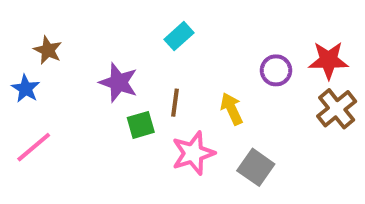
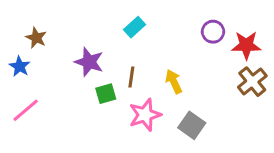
purple circle: (276, 70) -> (213, 32), moved

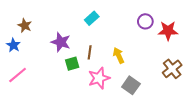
brown cross: (252, 82) -> (172, 69), moved

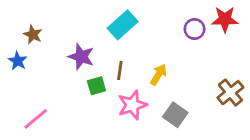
cyan rectangle: (92, 18) -> (123, 25), size x1.5
red star: (168, 31) -> (225, 19), moved
yellow arrow: (119, 55) -> (159, 75), turned 56
pink line: (18, 75) -> (36, 119), moved

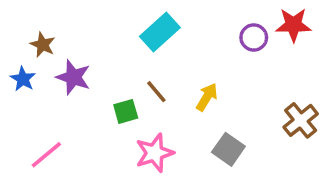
purple star: (81, 57) -> (73, 77), moved
brown line: (120, 70) -> (156, 92), turned -48
pink star: (132, 105) -> (155, 153), moved

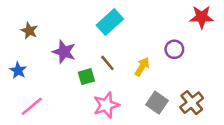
purple circle: (254, 37) -> (174, 49), moved
purple star: (73, 77) -> (64, 52), moved
blue star: (23, 79) -> (18, 70), moved
brown cross: (301, 120) -> (192, 103), moved

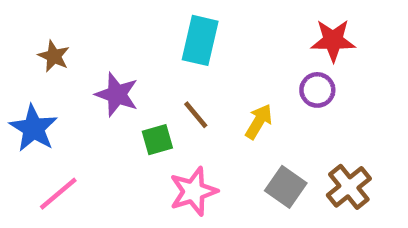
red star: (202, 17) -> (333, 40), moved
cyan rectangle: (110, 22) -> (200, 40), turned -35
blue star: (18, 70) -> (33, 128), size x1.5

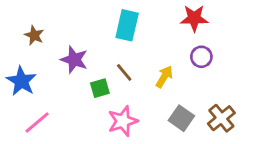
red star: (333, 40) -> (194, 18), moved

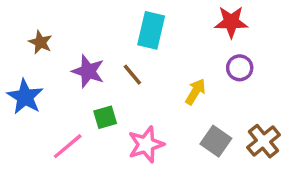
brown line: (124, 72) -> (132, 75), moved
green square: (100, 88) -> (105, 117), moved
pink line: (37, 122) -> (68, 146), moved

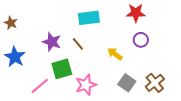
cyan rectangle: (151, 30) -> (89, 18), turned 70
brown star: (40, 42) -> (11, 23), moved
yellow arrow: (195, 92) -> (115, 54), turned -84
green square: (105, 117) -> (62, 69), size x1.5

